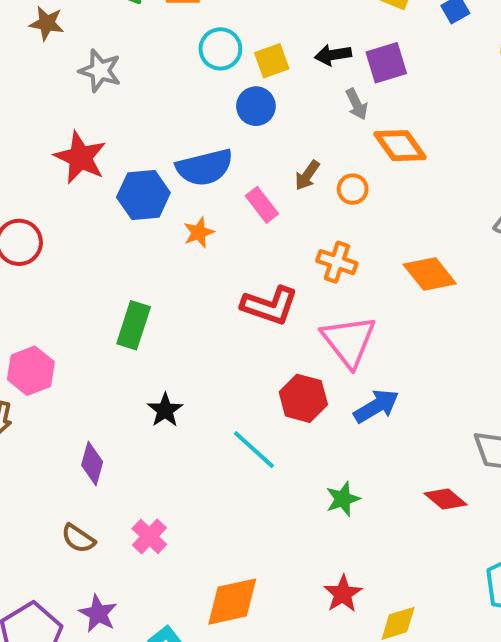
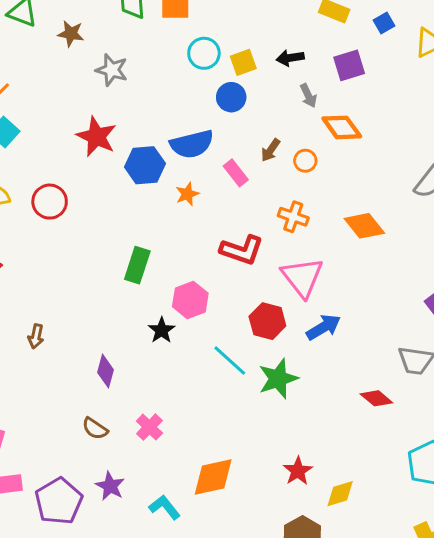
purple square: (386, 63) -> (349, 65), moved
pink hexagon: (31, 371) -> (190, 300), moved
green star: (343, 499) -> (278, 379), moved, size x1.5

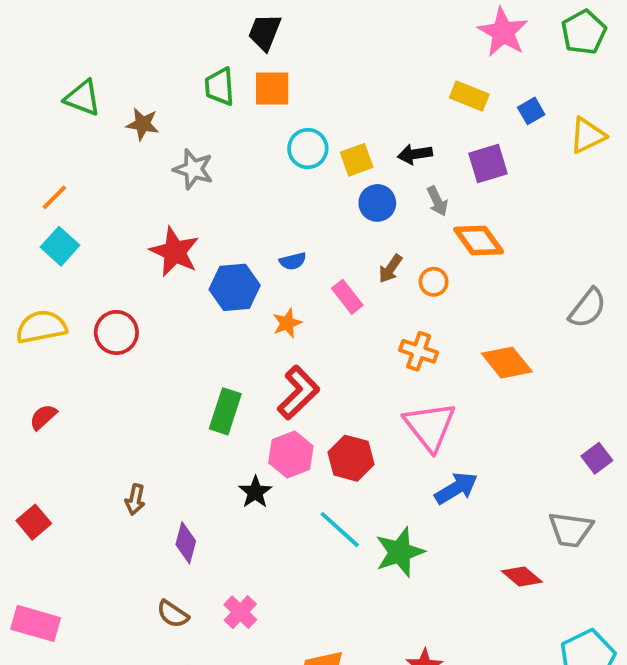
blue circle: (231, 97) -> (377, 203), moved
blue semicircle: (192, 144) -> (293, 261), size x0.5
red L-shape: (242, 250) -> (298, 393), moved, turned -63
red hexagon: (267, 321) -> (351, 458), moved
brown arrow: (36, 336) -> (135, 500), moved

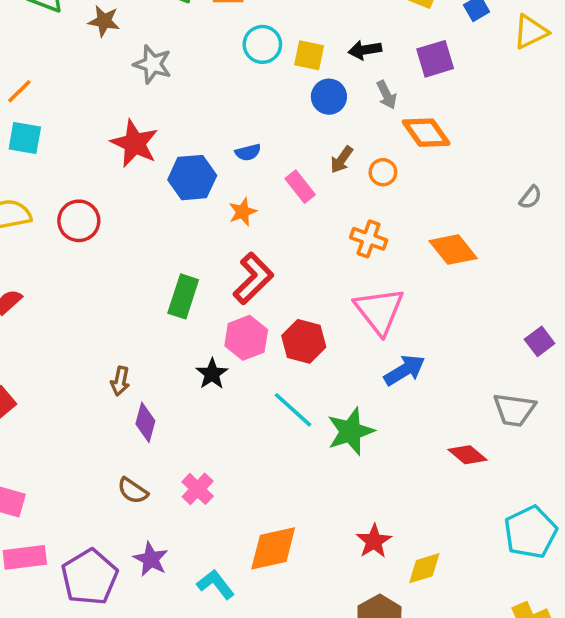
yellow square: (357, 160) -> (309, 55), turned 32
cyan square: (60, 246) -> (25, 138), turned -32
gray semicircle: (588, 308) -> (531, 197), size x0.6
brown arrow: (135, 500) -> (120, 381), moved

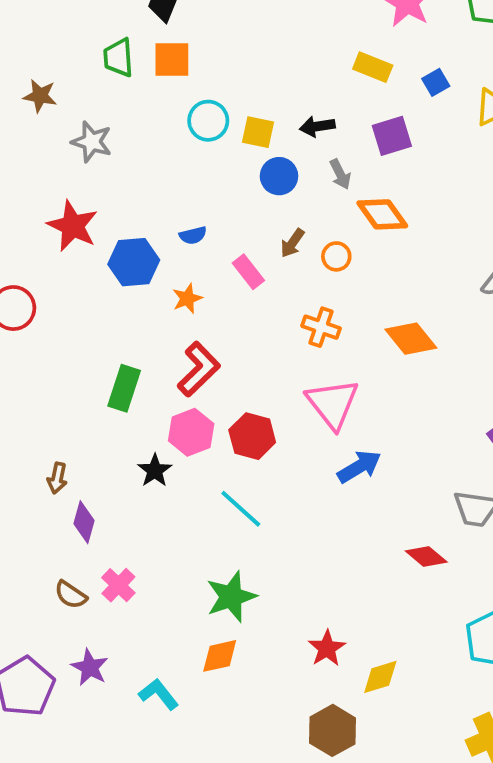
green star: (351, 431) -> (231, 597), moved
pink cross: (198, 489) -> (118, 585), moved
orange diamond: (273, 548) -> (220, 656), size x0.7

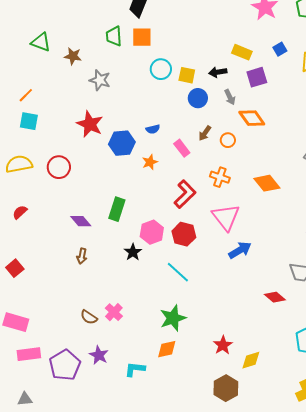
yellow rectangle: (373, 67) -> (242, 52), moved
red L-shape: (199, 369) -> (185, 194), moved
purple diamond: (84, 522) -> (81, 221), moved, turned -55
cyan L-shape: (159, 694) -> (135, 369), turned -45

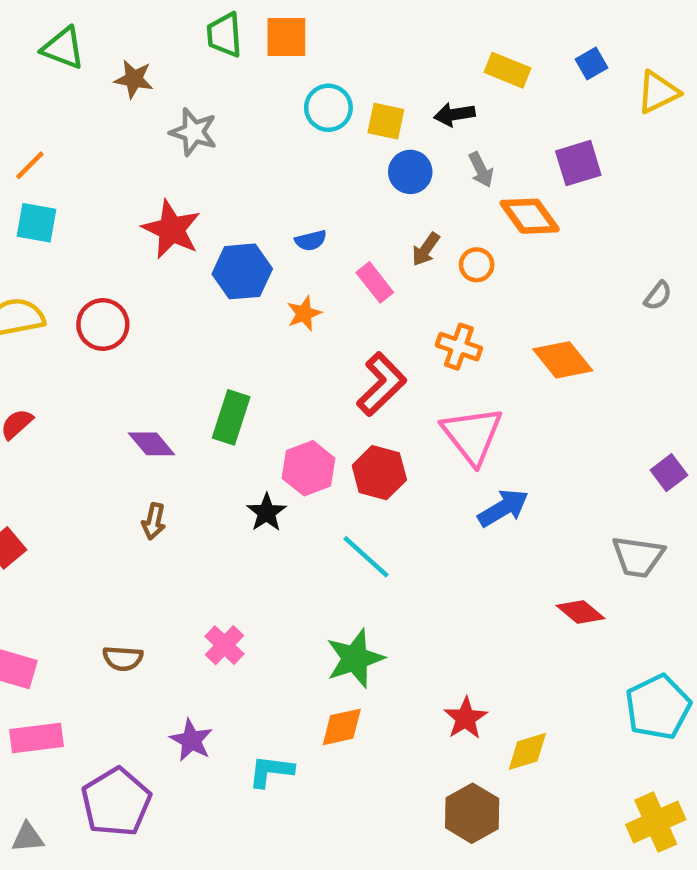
purple square: (257, 77) -> (578, 163), moved
brown semicircle: (89, 317) -> (123, 658), moved, turned -30
purple pentagon: (65, 365) -> (116, 802), moved

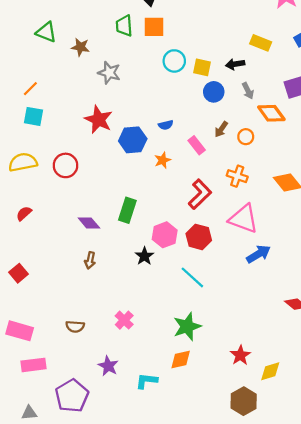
pink triangle: (472, 435) -> (244, 219), turned -32

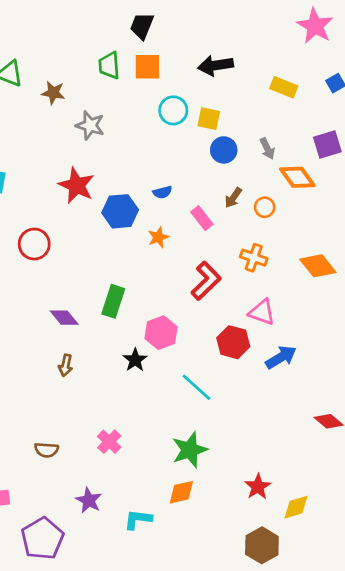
black arrow: (235, 64) -> (216, 65), moved, size x1.4
pink triangle: (244, 219) -> (262, 312), size x0.7
red hexagon: (199, 237) -> (233, 342), moved

